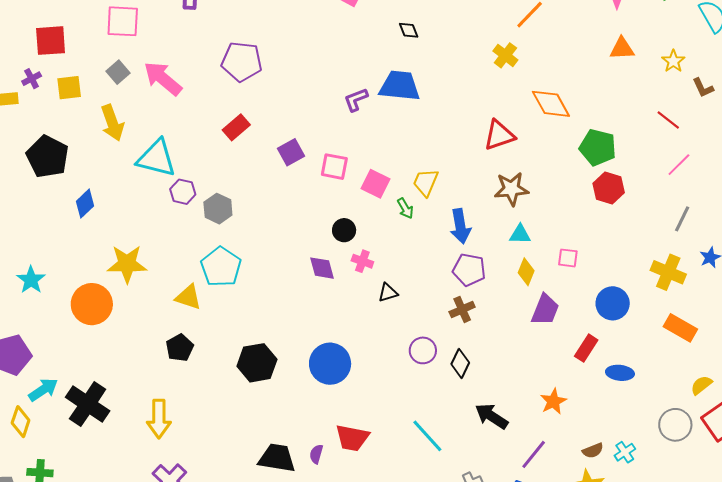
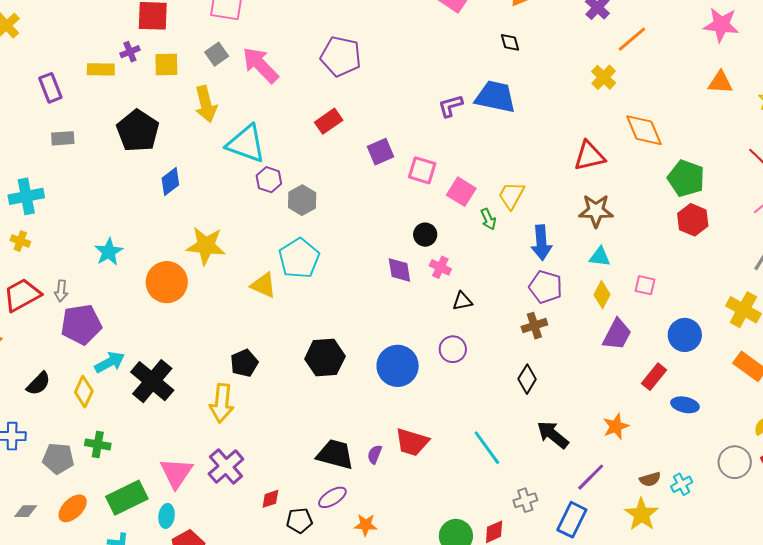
black pentagon: (180, 348) -> (244, 363), moved
purple circle: (423, 350) -> (453, 349), moved

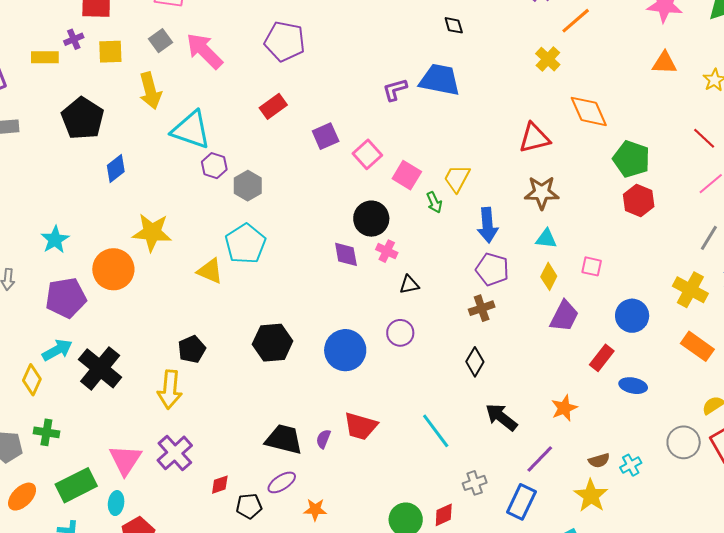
pink square: (422, 170) -> (367, 154), turned 32
black circle: (425, 235) -> (371, 219), size x1.5
purple pentagon: (81, 324) -> (66, 298), moved

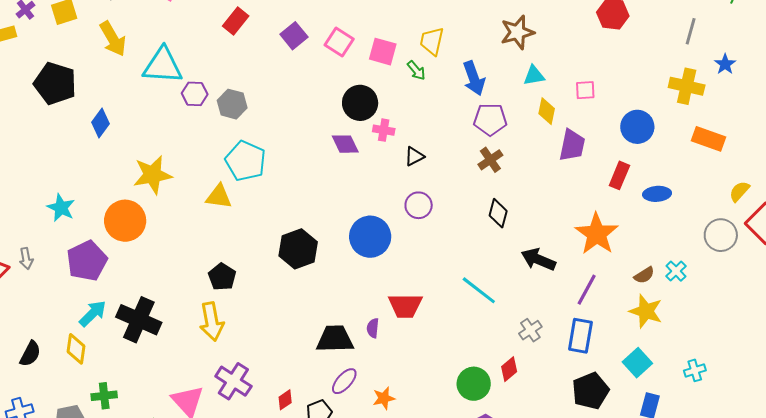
orange star: (564, 408) -> (597, 234), size x1.6

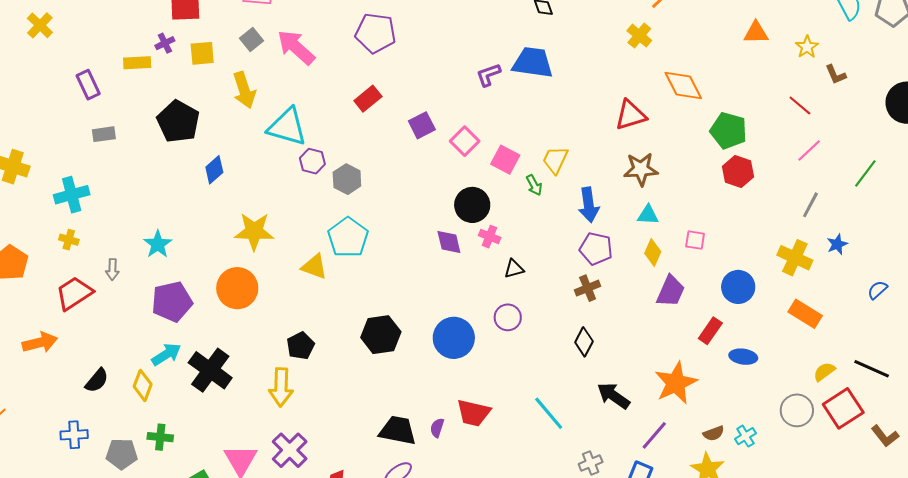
orange circle: (125, 221) -> (237, 288), moved
gray arrow: (26, 259) -> (112, 269), moved

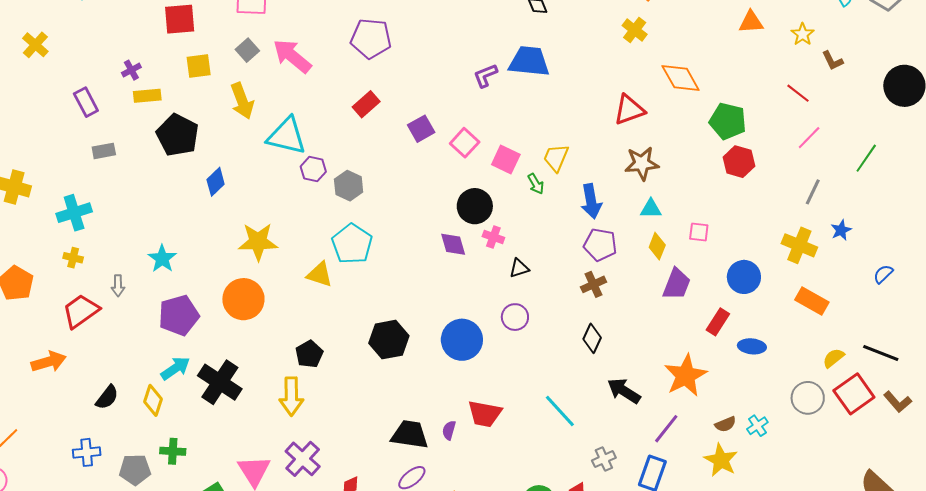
purple cross: (165, 43) -> (131, 70), moved
yellow rectangle: (137, 63) -> (147, 96), moved
brown L-shape: (885, 436) -> (898, 402), moved

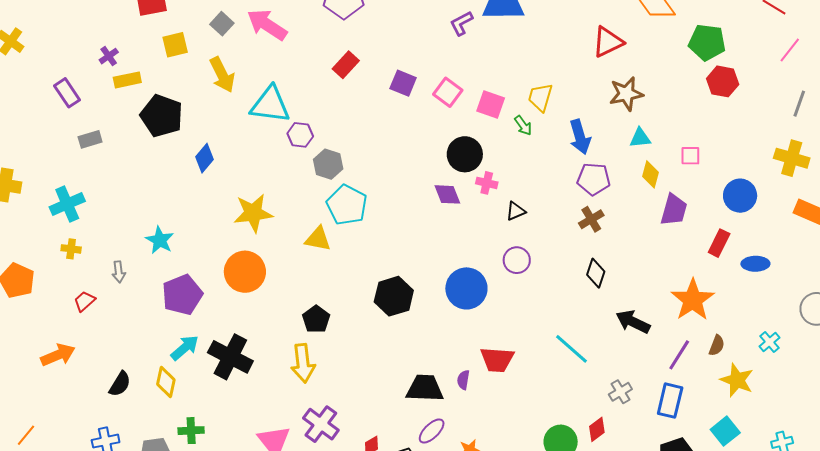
purple square: (421, 129) -> (403, 83), turned -32
gray hexagon: (349, 186) -> (328, 164), moved
red trapezoid: (81, 311) -> (84, 301), size x0.6
brown semicircle: (725, 424) -> (717, 345), moved, turned -40

